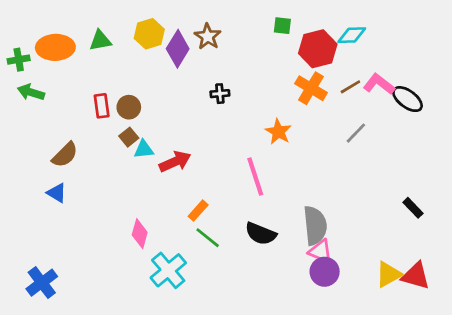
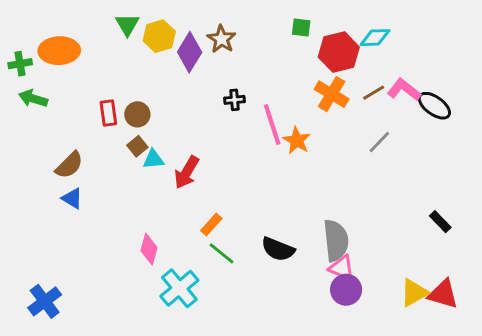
green triangle: (100, 41) -> (127, 25), moved, turned -50
red arrow: (175, 162) -> (187, 172), turned 144
pink line: (255, 177) -> (272, 125), moved
blue triangle: (57, 193) -> (72, 198), moved

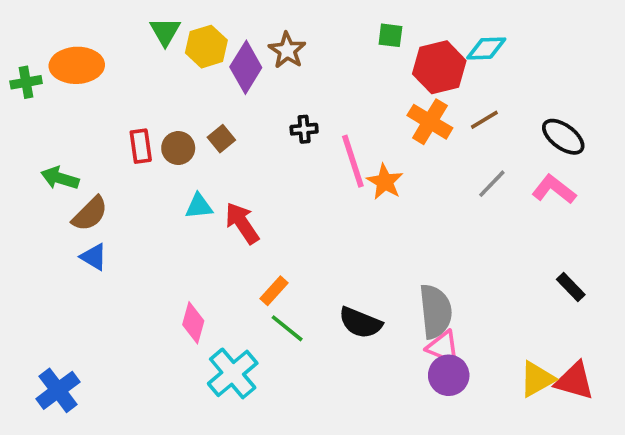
pink L-shape: (404, 90) -> (554, 189), moved
green arrow: (33, 98) -> (60, 178), moved
brown square: (137, 146) -> (221, 139), moved
red arrow: (187, 172) -> (242, 223), turned 116

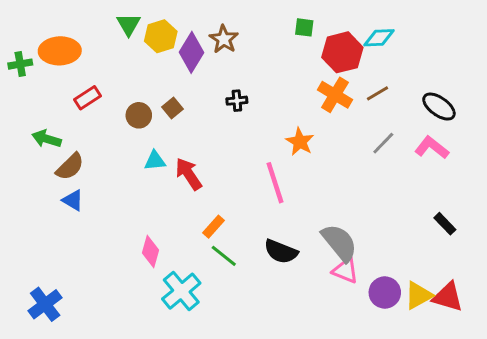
red rectangle: (141, 146) -> (88, 98), moved, turned 65
pink line: (353, 161) -> (275, 183), moved
gray semicircle: (436, 311) -> (339, 243), turned -33
purple circle: (449, 375) -> (385, 293), moved

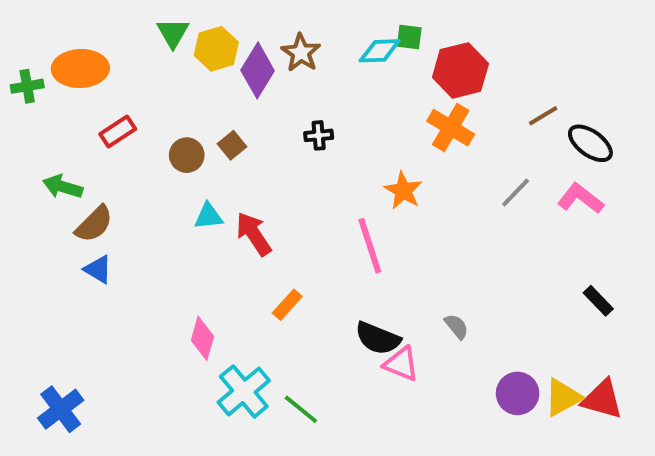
cyan diamond: (379, 38) -> (380, 51), moved
brown line: (377, 93) -> (543, 116), moved
gray semicircle: (339, 243) -> (456, 326), size x0.5
green line: (224, 256) -> (301, 409), moved
pink triangle: (345, 271) -> (401, 364), moved

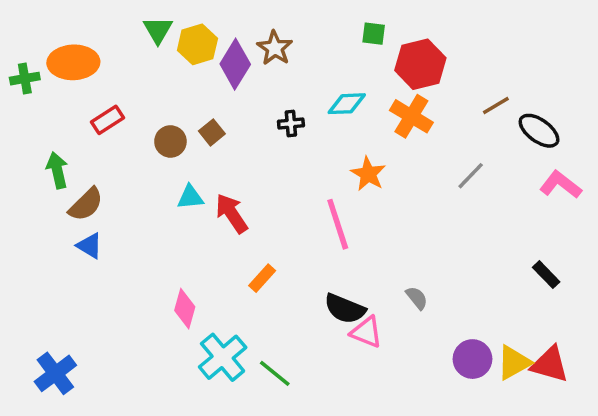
cyan diamond: (380, 51) -> (347, 104), moved
green arrow: (63, 187) -> (57, 170), turned 60
pink L-shape: (581, 198) -> (561, 185), moved

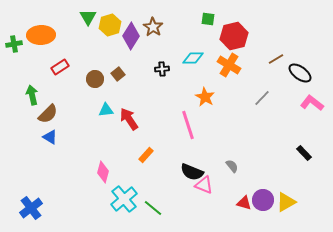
red triangle: (550, 364) -> (244, 203), moved, size x0.7

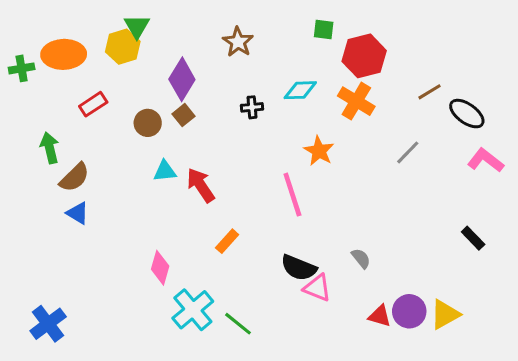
yellow hexagon: (110, 25) -> (123, 47), moved
purple diamond: (131, 36) -> (182, 79), moved

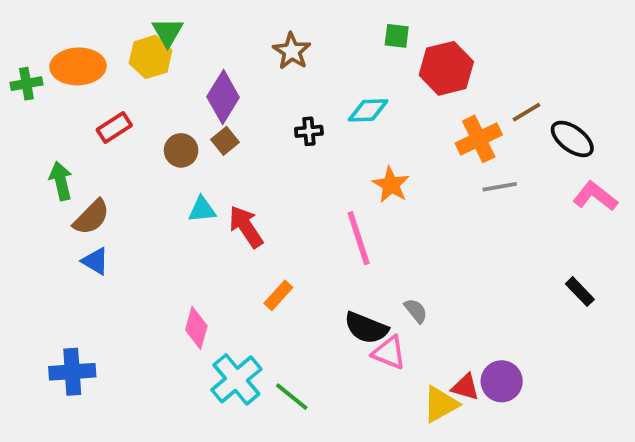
orange cross: (356, 101) -> (479, 139), moved, turned 33
gray line: (408, 152) -> (500, 187), turned 36
gray semicircle: (361, 258) -> (416, 311), moved
yellow triangle: (445, 314) -> (441, 404), moved
blue cross: (48, 324) -> (72, 372), moved, turned 33

